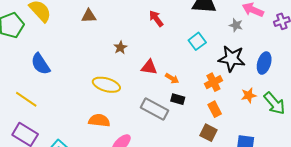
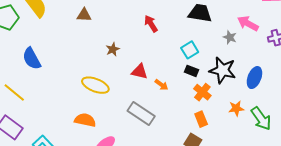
orange cross: (213, 82) -> (202, 92), turned -30
black rectangle: (178, 99) -> (192, 71), moved

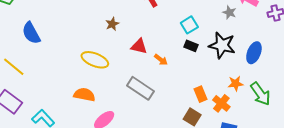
orange cross: (202, 92) -> (221, 103), moved

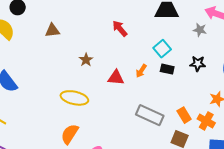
black star: (222, 45) -> (198, 64), size x0.6
orange arrow: (161, 60) -> (141, 71), moved, turned 96
gray rectangle: (141, 88) -> (150, 115), moved
orange semicircle: (84, 95) -> (70, 134), turned -60

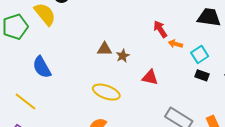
brown triangle: (52, 30) -> (105, 49), moved
orange arrow: (141, 71) -> (175, 44), moved, turned 64

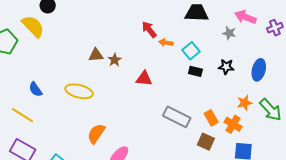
blue semicircle: (42, 67) -> (36, 89), moved, size x0.7
yellow ellipse: (106, 92) -> (79, 91), moved

